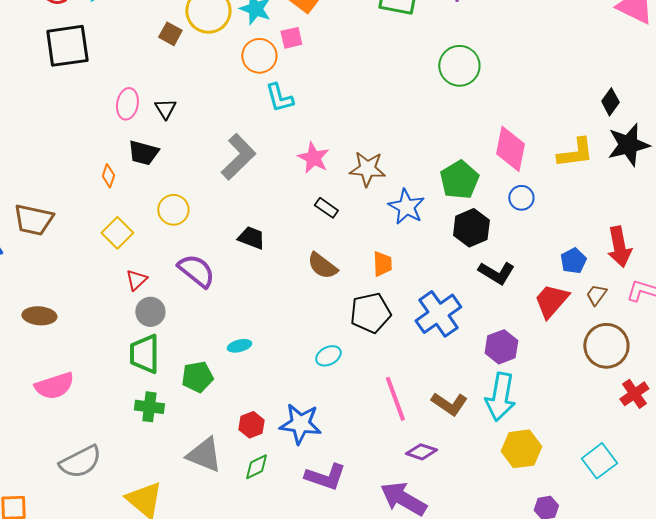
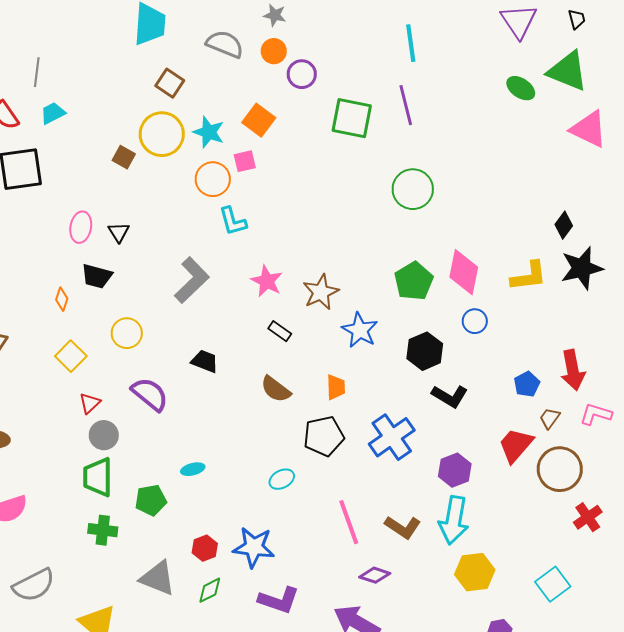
brown star: (367, 169) -> (321, 292), turned -30
green pentagon: (459, 180) -> (414, 281), moved
red trapezoid: (551, 301) -> (516, 445), moved

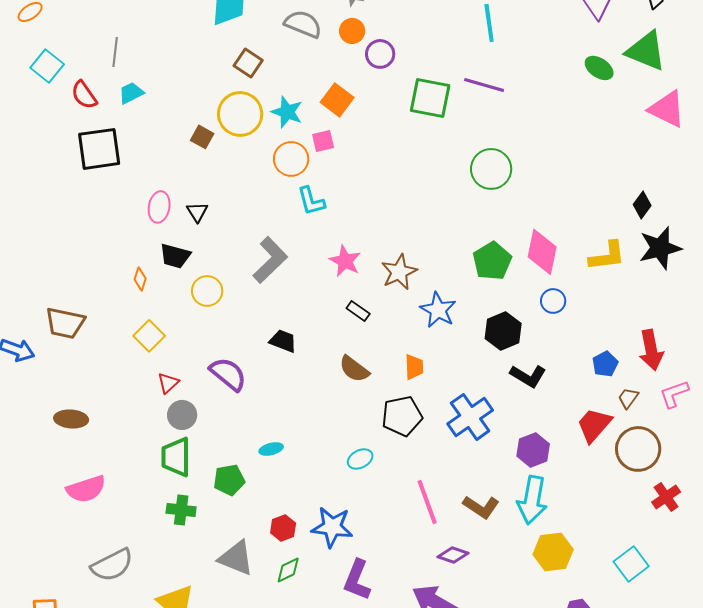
purple line: (406, 105) -> (484, 85), turned -60
yellow circle: (127, 333) -> (207, 291), moved
pink L-shape: (596, 414) -> (674, 394), turned -36
purple L-shape: (279, 600) -> (357, 580), turned 93

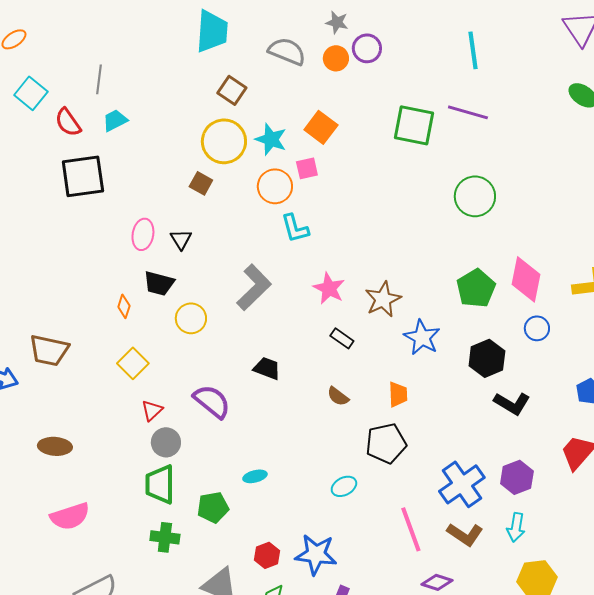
purple circle: (380, 54) -> (367, 48), moved
brown square: (202, 137) -> (201, 183), moved
brown semicircle: (354, 369) -> (338, 396), size x0.7
blue cross: (470, 417) -> (462, 484), moved
cyan arrow: (532, 500) -> (516, 527), size x0.6

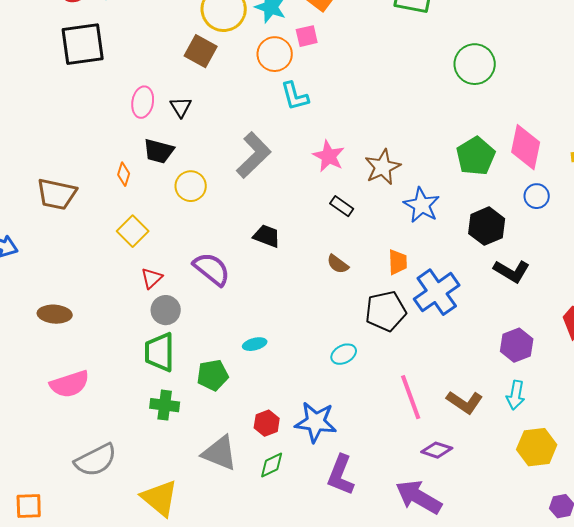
brown square: (201, 183) -> (201, 51), size x1.4
brown trapezoid: (49, 350) -> (57, 194), moved
blue cross: (462, 484) -> (437, 292), moved

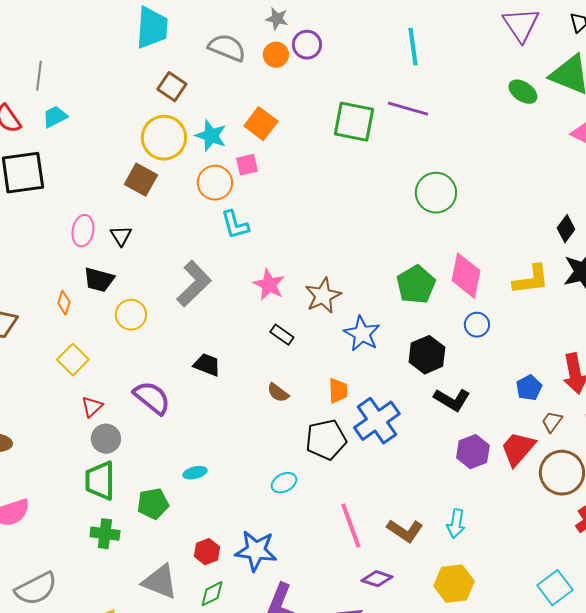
green circle: (475, 64) -> (436, 193), moved
purple hexagon: (517, 345) -> (473, 452), moved
yellow hexagon: (537, 447) -> (454, 584), moved

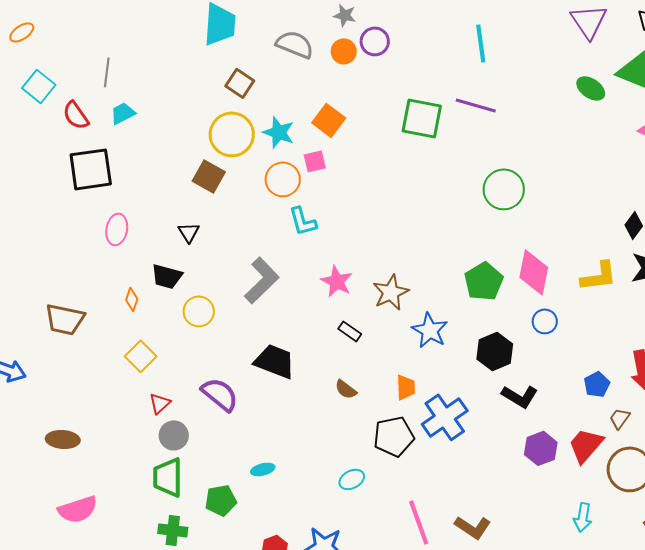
pink ellipse: (83, 231) -> (117, 229), moved
black trapezoid: (207, 365) -> (275, 361), size x1.5
cyan arrow: (456, 524) -> (583, 517), moved

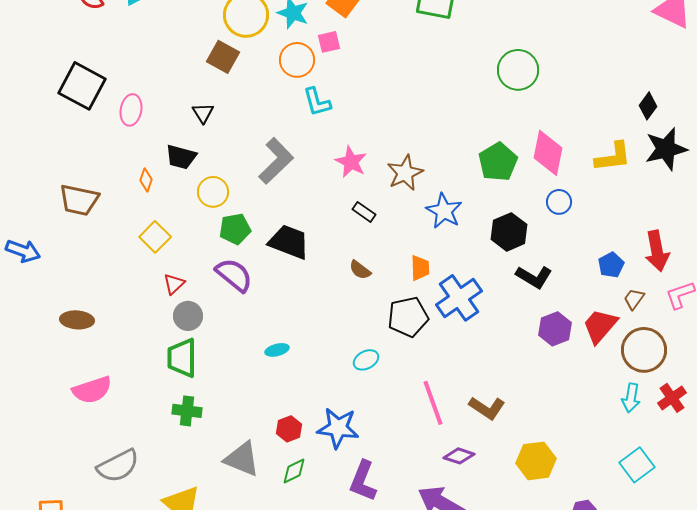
black square: (91, 169) -> (82, 86), moved, turned 36
green pentagon: (221, 500) -> (235, 229), moved
cyan arrow: (583, 517) -> (631, 398), moved

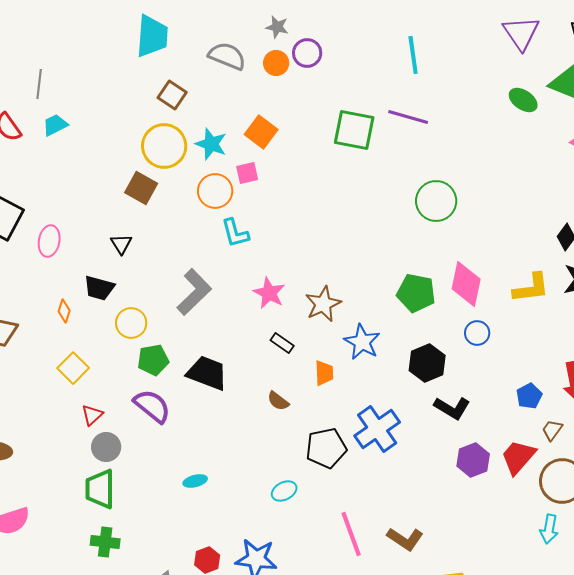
green pentagon: (498, 162) -> (416, 293), turned -30
orange trapezoid: (420, 268) -> (324, 373), moved

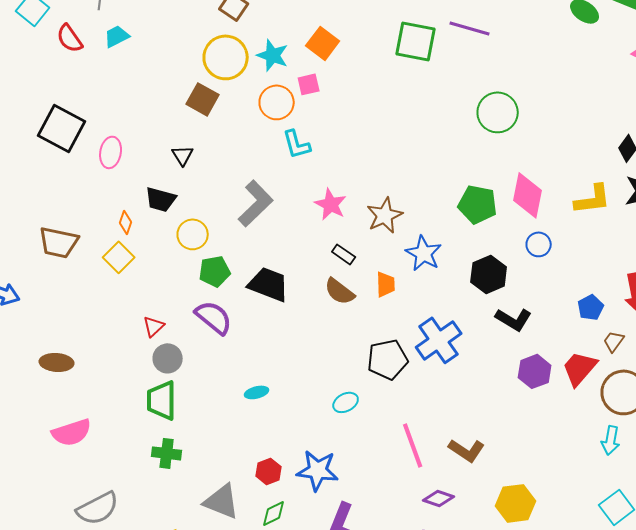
yellow square: (73, 368) -> (119, 257), moved
brown semicircle: (278, 401) -> (340, 291), moved, size x1.4

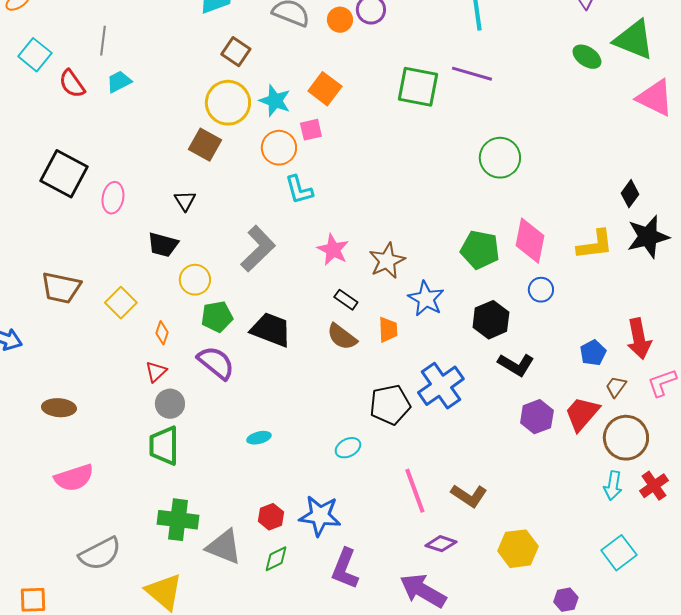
orange diamond: (126, 222) -> (162, 333), moved
green cross: (167, 453) -> (178, 520), moved, size x1.4

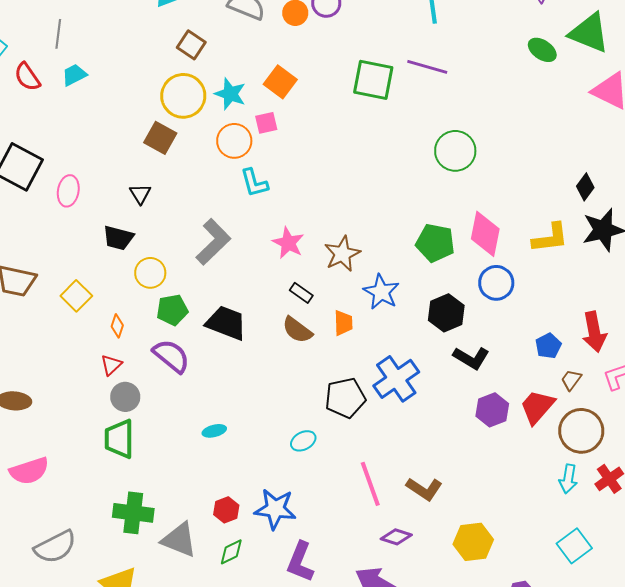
blue circle: (541, 290) -> (496, 283), size x1.4

